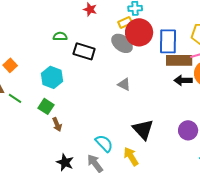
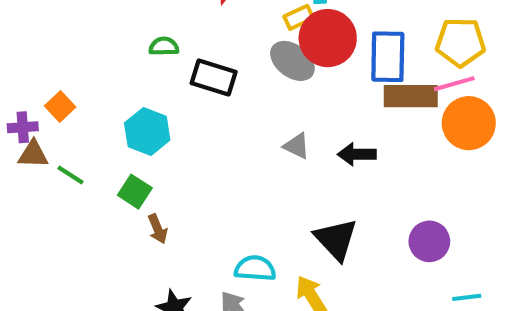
black arrow: (183, 80) -> (357, 154), moved
cyan semicircle: (104, 143) -> (255, 268), turned -42

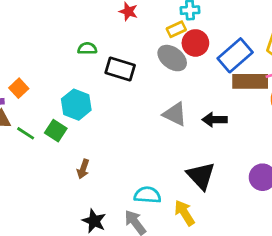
red circle: (328, 38) -> (195, 43), size x0.7
blue rectangle: (388, 57) -> (235, 55), turned 48
gray triangle: (297, 146) -> (175, 114), size x1.4
green square: (135, 192) -> (56, 131), moved
brown arrow: (158, 229) -> (83, 169), turned 42

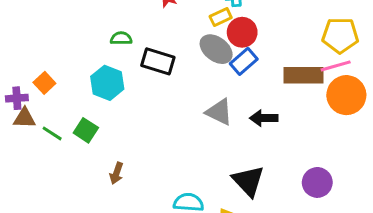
blue rectangle: (235, 55) -> (244, 61), moved, size x0.7
cyan hexagon: (76, 105) -> (107, 83), moved

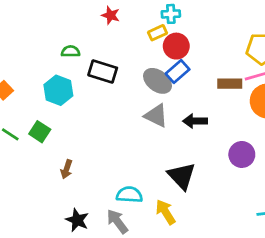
gray ellipse: (216, 49) -> (158, 81), moved
brown rectangle: (303, 75) -> (230, 84), size x0.7
purple circle: (317, 182) -> (242, 154), moved

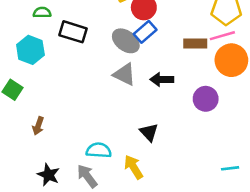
purple circle: (242, 154) -> (206, 99), moved
black triangle: (182, 176) -> (149, 132), size x0.7

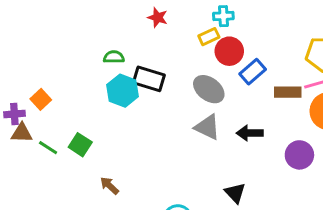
blue rectangle: (145, 32) -> (253, 72), moved
cyan hexagon: (30, 50) -> (123, 91), moved
brown arrow: (38, 126) -> (109, 186), turned 114

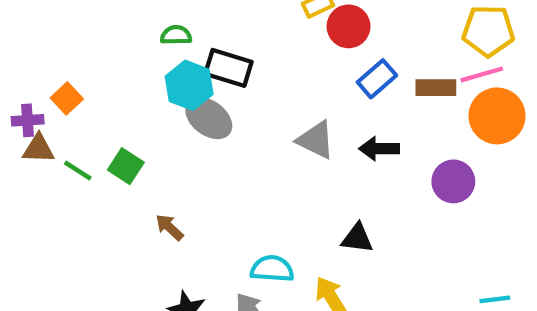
blue rectangle: (253, 72) -> (377, 79), moved
gray ellipse: (209, 89) -> (209, 118), moved
black triangle: (235, 193) -> (357, 238), turned -40

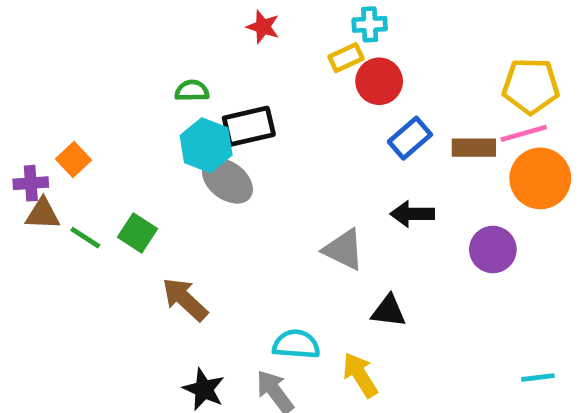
black rectangle: (228, 68) -> (249, 126), turned -30
gray triangle: (316, 140) -> (344, 250), moved
brown arrow: (169, 227) -> (185, 299), size x1.5

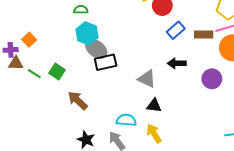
black rectangle: (249, 126) -> (106, 62), moved
black triangle: (389, 311) -> (154, 106), moved

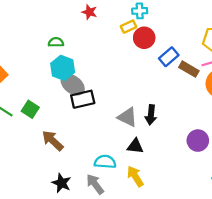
blue rectangle: (176, 30) -> (169, 57), moved
brown rectangle: (204, 34) -> (189, 69), turned 30
black arrow: (177, 63) -> (151, 115), moved, turned -84
purple circle: (212, 79) -> (198, 141), moved

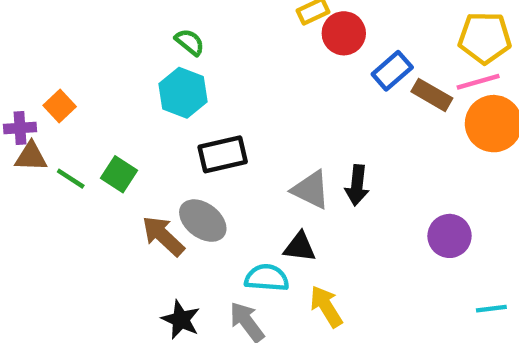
green semicircle: (56, 42) -> (190, 42), moved, turned 40
gray ellipse: (73, 85) -> (203, 221), moved
black triangle: (135, 146) -> (300, 247), moved

